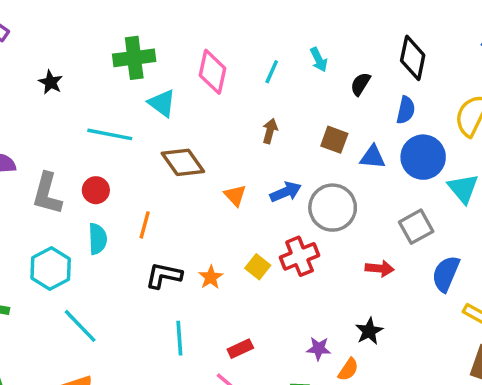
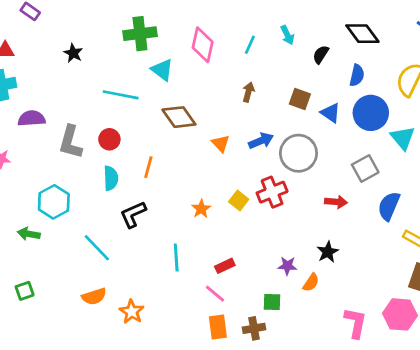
black diamond: (413, 58) -> (362, 34), turned -48
blue triangle: (373, 157) -> (330, 113), turned 30
cyan hexagon: (51, 269) -> (54, 202), moved
black L-shape: (164, 275) -> (133, 214), moved, turned -36

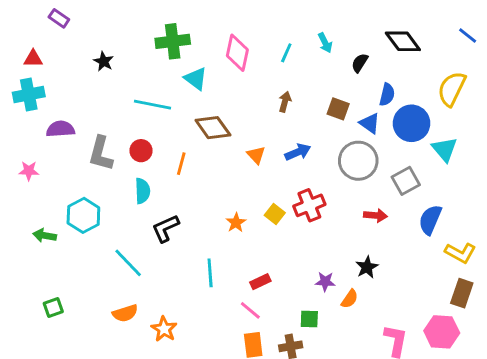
blue semicircle: (357, 75) -> (387, 95), moved
gray circle: (298, 153) -> (358, 161), moved
orange line: (148, 167) -> (181, 164), moved
green arrow: (29, 234) -> (45, 236), moved

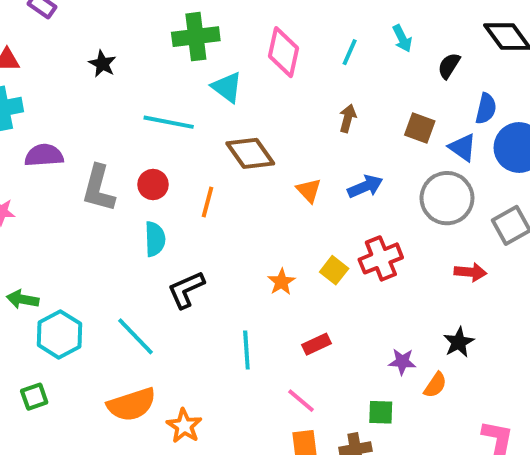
cyan hexagon: (83, 215) -> (60, 334), moved
red rectangle: (260, 282) -> (317, 344), moved
orange semicircle: (125, 313) -> (132, 404), size x1.4

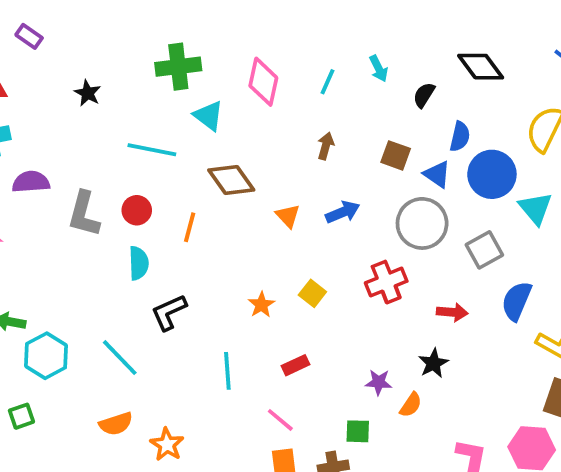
red cross: (381, 258) -> (386, 282), moved
red arrow: (470, 272) -> (452, 312), moved
orange semicircle: (132, 404) -> (116, 424), size x0.7

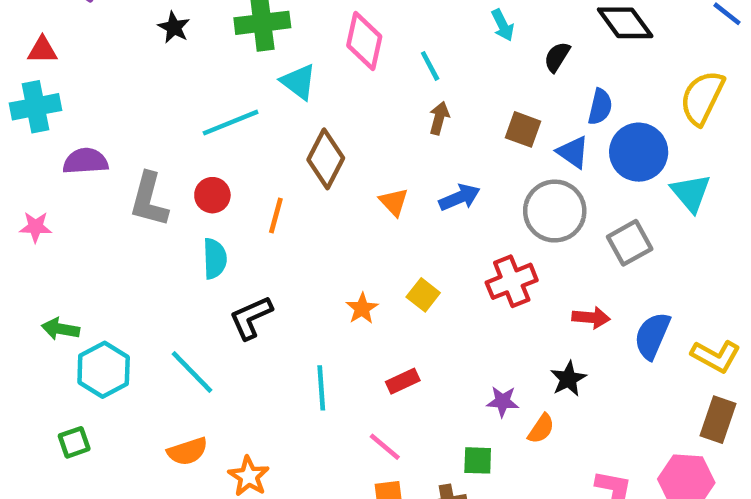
cyan line: (328, 82) -> (430, 66), moved, turned -52
black star: (88, 93) -> (174, 27), moved
cyan line: (152, 150) -> (231, 123), turned -33
brown diamond: (231, 180) -> (326, 159), turned 63
blue semicircle: (517, 301) -> (652, 336), moved

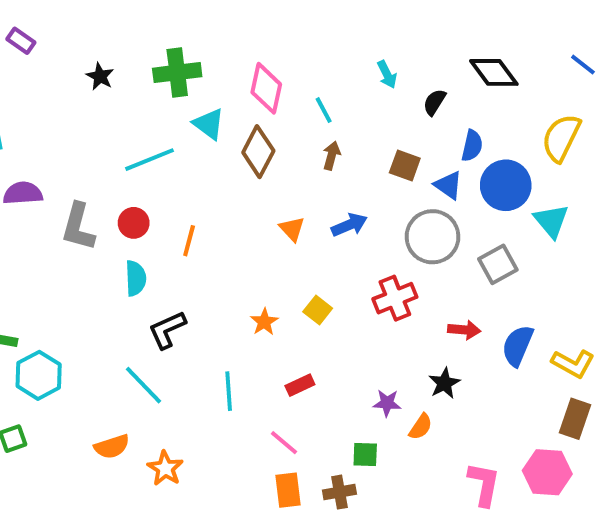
brown diamond: (326, 159) -> (258, 152), moved
cyan line: (192, 372) -> (144, 385), moved

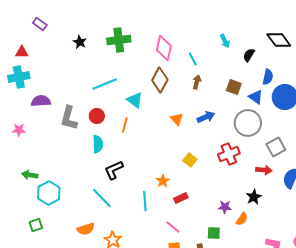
cyan triangle: (209, 124) -> (135, 100), moved
gray square: (498, 264) -> (276, 147), moved
orange star: (264, 322) -> (163, 181), moved

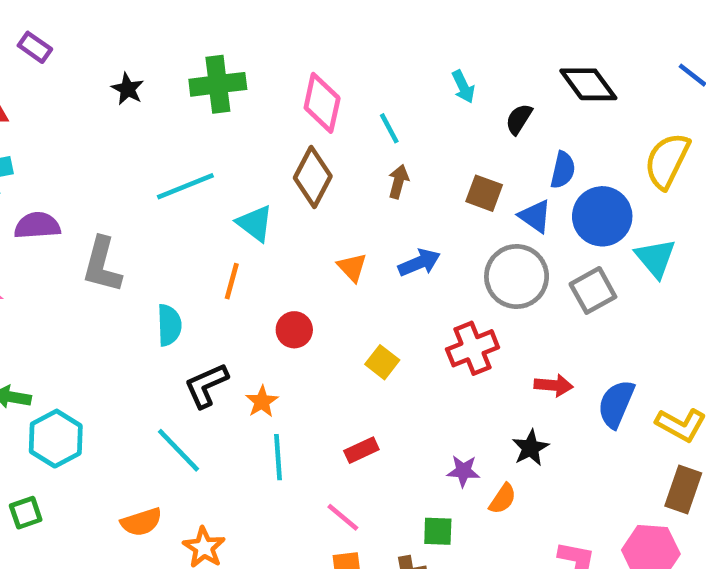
red circle: (97, 116) -> (294, 330), moved
gray square: (276, 147) -> (593, 290), moved
orange star: (163, 181) -> (262, 402), moved

